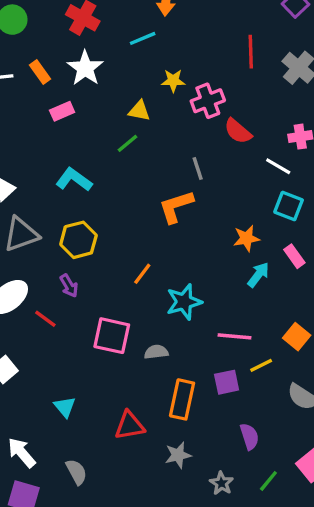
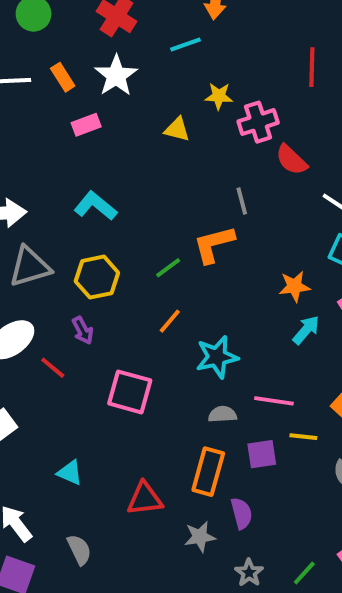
green line: (128, 143) -> (168, 268), moved
gray semicircle: (156, 352) -> (222, 414), moved
yellow line: (261, 365) -> (303, 437), turned 30
cyan triangle: (65, 407) -> (70, 473), turned -30
purple semicircle: (249, 436) -> (242, 513), moved

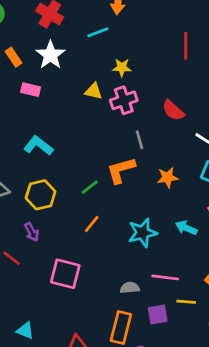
pink cross: (258, 122) -> (124, 100), moved
pink rectangle: (86, 125) -> (31, 90), turned 36
orange star: (295, 286) -> (168, 178), moved
cyan arrow: (306, 330) -> (186, 228), turned -105
cyan star: (217, 357) -> (142, 233), moved

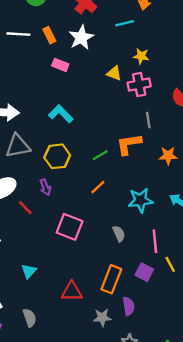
pink line: (165, 277) -> (155, 241), turned 70
gray semicircle: (130, 288) -> (119, 234), moved, turned 63
yellow line: (186, 302) -> (170, 264), turned 49
purple square: (158, 315) -> (144, 272), turned 30
cyan triangle: (25, 331) -> (29, 271), turned 42

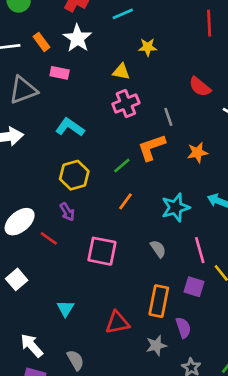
pink cross: (139, 85) -> (126, 103), moved
gray triangle: (18, 146) -> (23, 90), moved

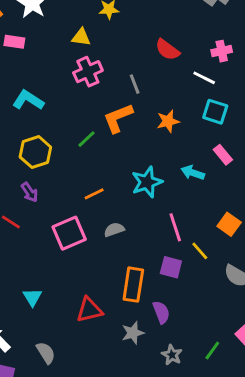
orange line: (126, 201) -> (94, 194), moved, turned 30
gray semicircle: (158, 249) -> (114, 230), moved, turned -72
pink square: (102, 251) -> (69, 233), turned -32

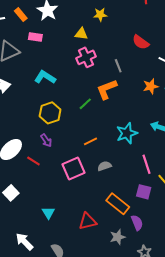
orange star: (168, 121) -> (151, 86), moved
orange rectangle: (133, 285) -> (118, 204), turned -60

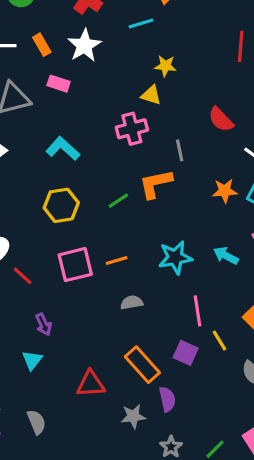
yellow triangle: (81, 34) -> (151, 95), moved
purple arrow: (46, 140) -> (44, 324), moved
pink square: (73, 169) -> (75, 265), moved

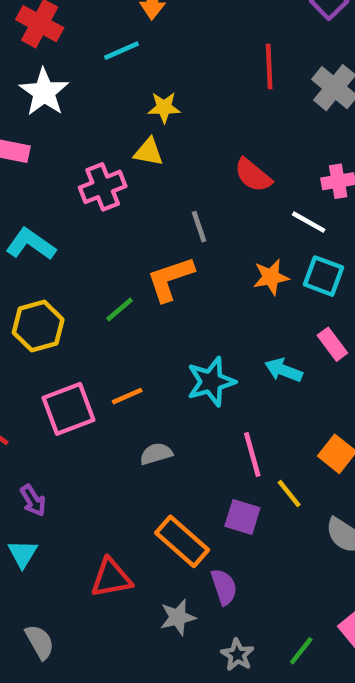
pink cross: (132, 129) -> (103, 187), moved

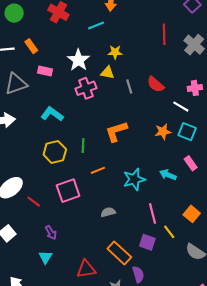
white star: (44, 92) -> (78, 60), moved
gray line: (199, 227) -> (129, 86), moved
green line: (119, 309) -> (83, 146), moved, turned -48
orange line: (127, 396) -> (98, 170), moved

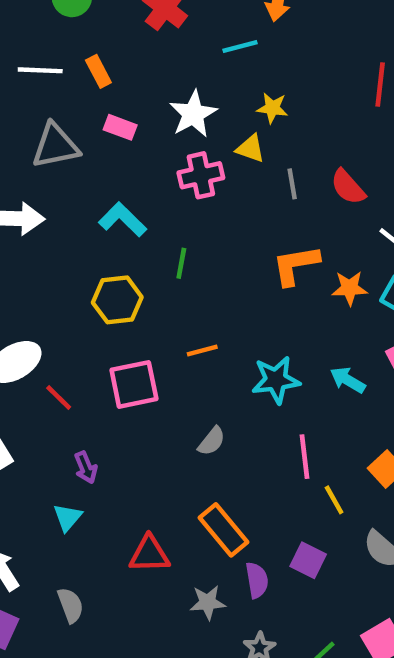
orange L-shape: (116, 131) -> (296, 265), moved
green line: (83, 146) -> (181, 263), moved
gray semicircle: (108, 212) -> (212, 441), turned 136
purple square: (147, 242) -> (308, 560), moved

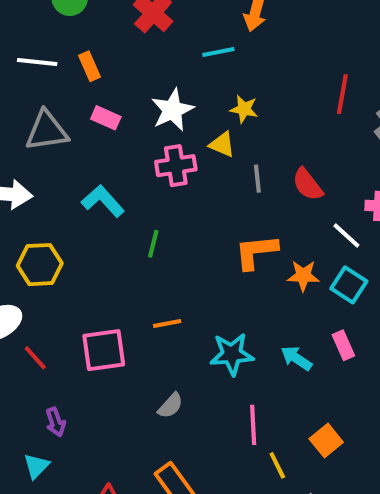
yellow hexagon: (117, 300) -> (40, 265), moved

